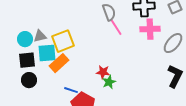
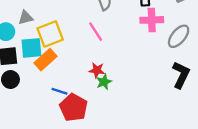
pink line: (116, 27) -> (96, 32), moved
gray triangle: (40, 36) -> (26, 18), moved

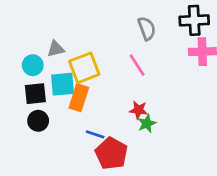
orange rectangle: (45, 60) -> (79, 98), turned -30

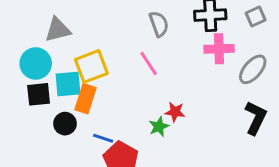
gray triangle: (56, 49) -> (58, 30), moved, size x1.4
cyan circle: (33, 65) -> (36, 63), size x1.4
red star: (139, 110) -> (175, 112), moved
black circle: (38, 121) -> (65, 124), moved

